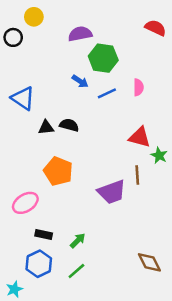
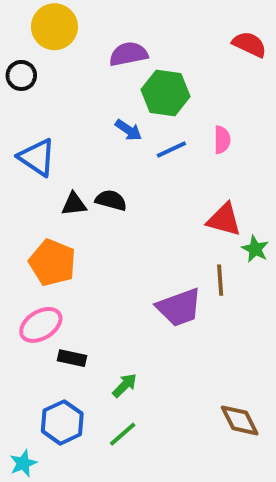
yellow circle: (34, 17) -> (54, 27), size x1.5
black circle: (13, 37) -> (21, 75), moved
orange pentagon: (58, 171) -> (52, 263), moved
black rectangle: (44, 235) -> (72, 358), moved

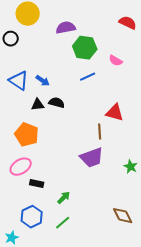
blue arrow: (129, 130) -> (43, 81), moved
pink semicircle: (222, 140) -> (116, 61), moved, turned 120
green star: (255, 249) -> (131, 167), moved
brown line: (220, 280) -> (100, 132), moved

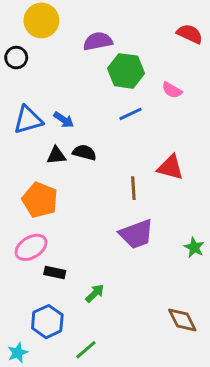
blue triangle: (19, 81) -> (28, 120), turned -50
brown line: (100, 132) -> (133, 188), moved
green line: (63, 223) -> (86, 350), moved

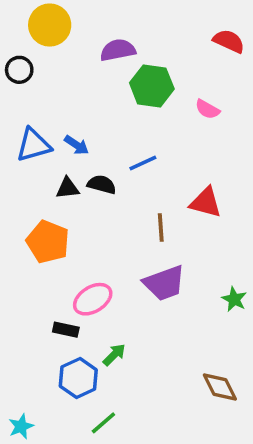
blue line: (130, 114) -> (143, 163), moved
pink ellipse: (31, 247) -> (93, 299), moved
blue hexagon: (47, 322) -> (78, 378), moved

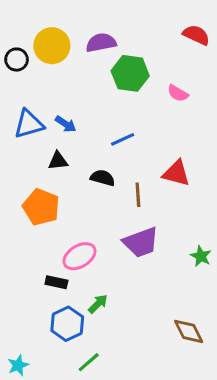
yellow circle: (50, 25) -> (52, 46), moved
black semicircle: (102, 184) -> (103, 178), moved

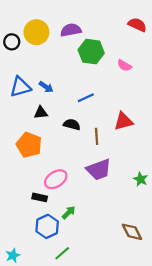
red triangle: (176, 173) -> (123, 121), turned -30

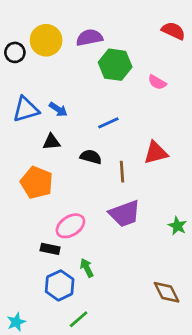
green arrow: (69, 212) -> (87, 268), turned -72

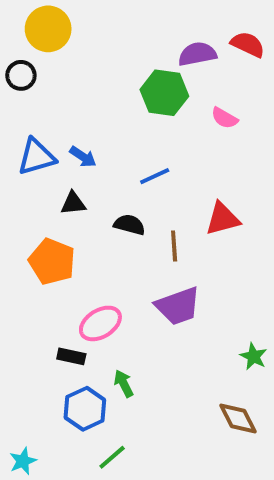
purple semicircle: (89, 38) -> (197, 54), moved
yellow circle: (46, 40) -> (48, 29), moved
green star: (177, 226) -> (254, 356), moved

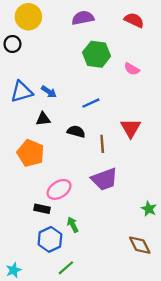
red semicircle: (248, 44) -> (134, 20), moved
purple semicircle: (197, 54) -> (83, 18), moved
red triangle: (223, 219) -> (131, 128), turned -45

